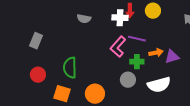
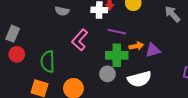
pink L-shape: (118, 47) -> (80, 40), moved
green cross: (137, 62) -> (117, 55), size x1.5
red circle: (38, 75) -> (17, 54), moved

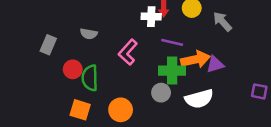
gray semicircle: (62, 11) -> (89, 34), moved
gray arrow: (172, 14) -> (222, 21), moved
orange arrow: (136, 46) -> (195, 60), size x1.6
red circle: (17, 54) -> (73, 69), moved

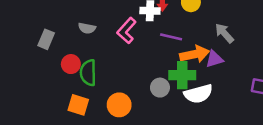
gray arrow: (222, 21) -> (224, 33), moved
pink L-shape: (128, 52) -> (127, 31), moved
green cross: (172, 71) -> (182, 75), moved

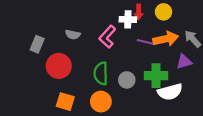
orange arrow: (195, 54) -> (166, 39), moved
red circle: (71, 64) -> (59, 66), size x1.5
green semicircle: (88, 73) -> (101, 73), moved
gray circle: (160, 88) -> (127, 80), moved

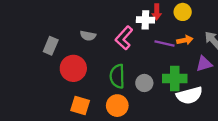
orange arrow: (166, 39) -> (185, 40), size x0.6

